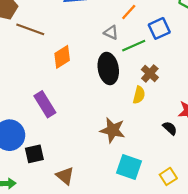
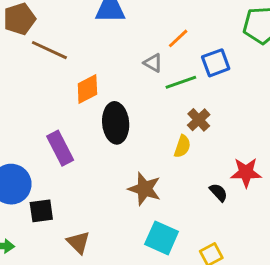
black ellipse: (108, 69) -> (116, 123), moved

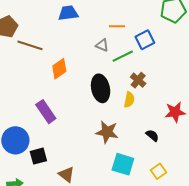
orange line: (178, 38) -> (117, 26), turned 49
black ellipse: (116, 123) -> (101, 88), moved
black semicircle: (218, 192) -> (152, 135), moved

